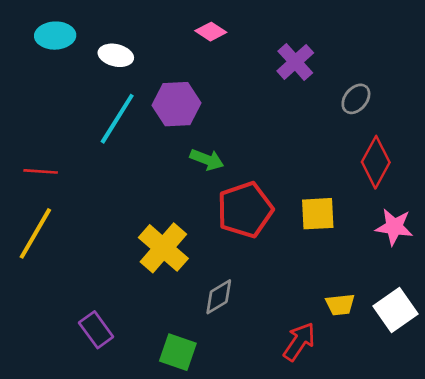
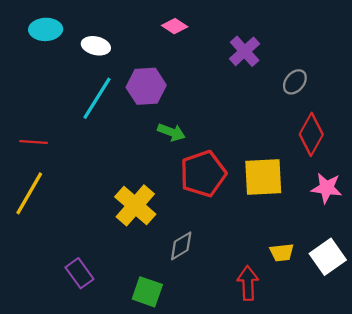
yellow square: (318, 214) -> (263, 177), size x1.4
red arrow: (299, 342) -> (248, 283), turned -36

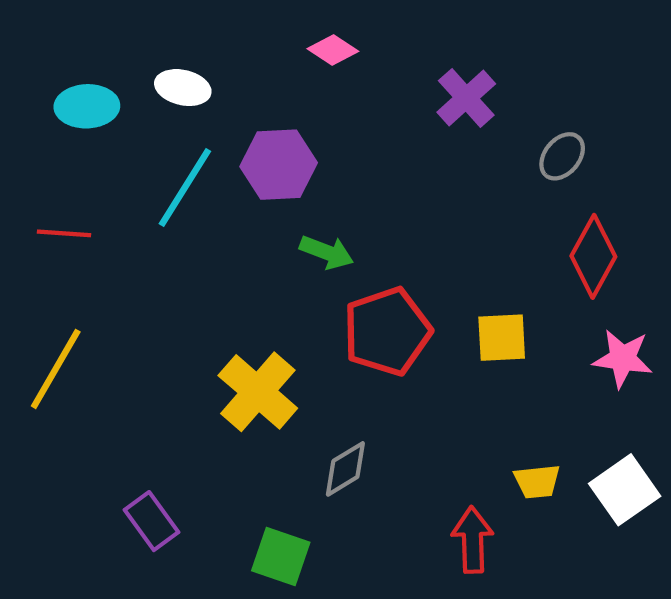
cyan ellipse: (46, 29) -> (87, 106), moved
red line: (34, 142) -> (64, 233), moved
yellow square: (263, 177) -> (502, 338), size x0.7

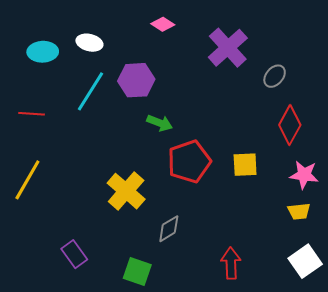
purple cross: (466, 98) -> (228, 48), size x1.4
yellow trapezoid: (537, 481) -> (299, 211), moved
white square: (625, 490) -> (305, 261), moved

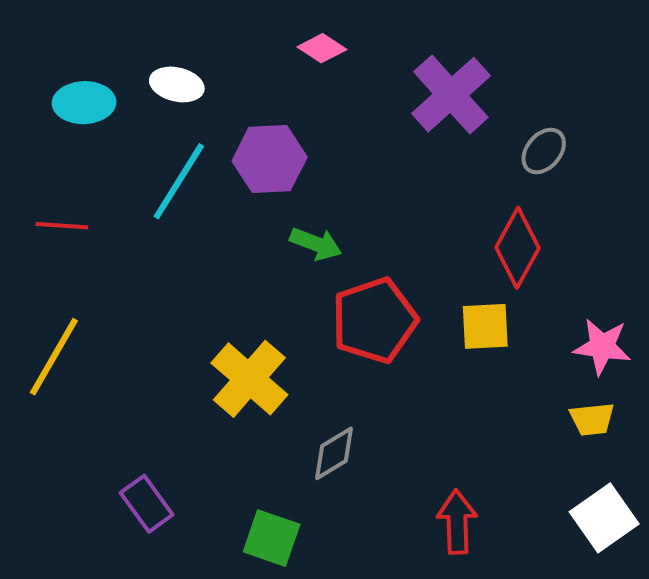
red diamond: (290, 125) -> (517, 248), moved

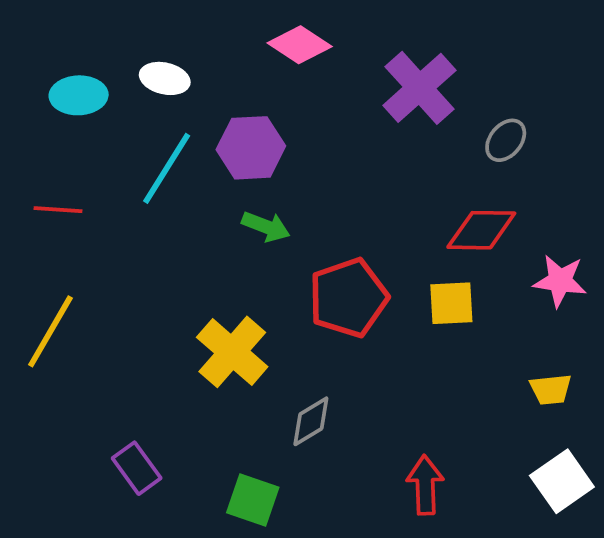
pink diamond: (322, 48) -> (300, 45), size x1.4
green arrow: (316, 244) -> (266, 226), moved
red diamond: (517, 248) -> (481, 230), turned 62
pink star: (602, 347) -> (560, 281), moved

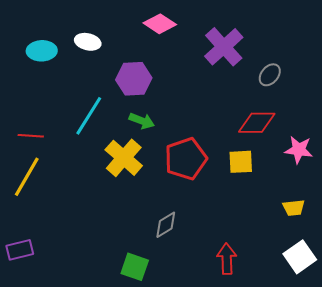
cyan line: (167, 168) -> (89, 116), moved
red line: (58, 210) -> (31, 136), moved
yellow cross: (232, 352) -> (124, 158), moved
purple rectangle: (137, 468) -> (20, 250), moved, turned -68

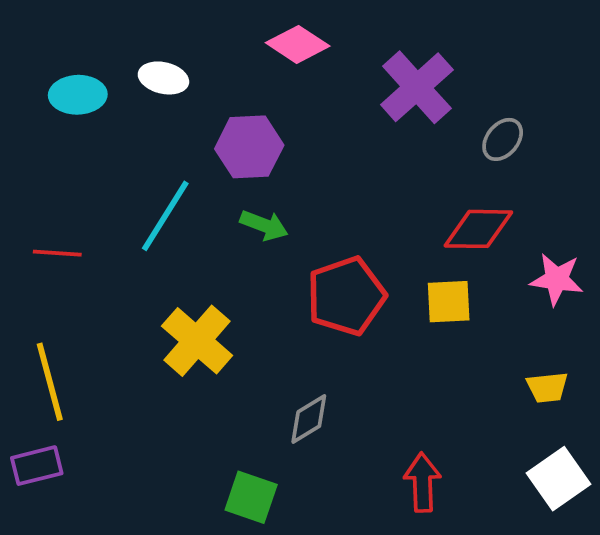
yellow cross: (124, 158) -> (197, 341), moved
yellow line: (27, 177) -> (50, 382), moved, turned -45

